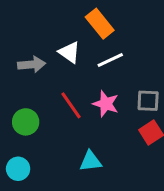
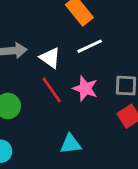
white triangle: (69, 52) -> (50, 58), moved

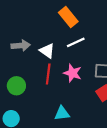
red line: (52, 90) -> (48, 74), turned 42

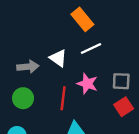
gray arrow: (21, 46) -> (28, 67), moved
red line: (48, 74) -> (63, 98), moved

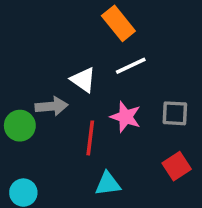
gray arrow: (28, 67) -> (52, 106), moved
green circle: (23, 98) -> (20, 126), moved
red square: (124, 107) -> (177, 166), moved

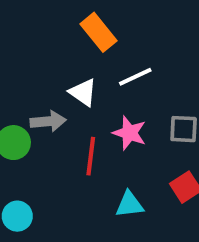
orange rectangle: (118, 23) -> (98, 32), moved
cyan triangle: (108, 184) -> (129, 204), moved

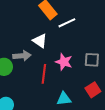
white line: (135, 77) -> (67, 23), moved

